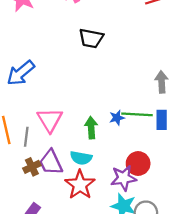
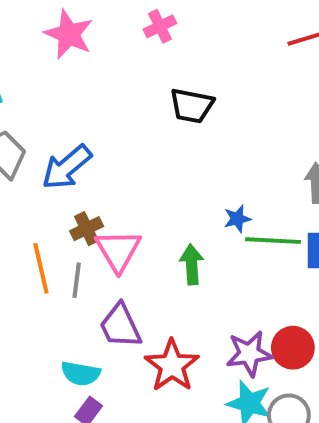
blue star: (117, 118) -> (237, 219), moved
cyan semicircle: (81, 158) -> (81, 373), moved
red circle: (138, 164) -> (293, 348), moved
brown cross: (32, 167) -> (87, 229), moved

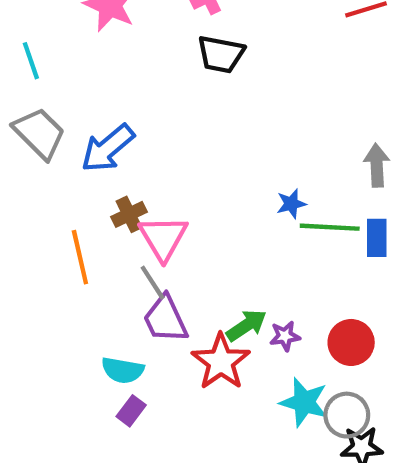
black trapezoid: (192, 106) -> (221, 54), moved
green arrow: (192, 264) -> (246, 325), moved, turned 60
gray line: (77, 280) -> (153, 283), moved, turned -40
purple star: (249, 354) -> (285, 336), moved, size x0.6

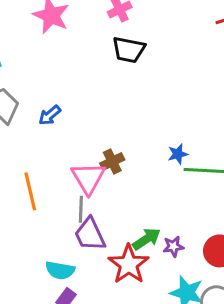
blue arrow: (108, 148) -> (50, 115), size x0.6
brown cross: (129, 214) -> (112, 162), moved
gray line: (153, 283) -> (81, 209), turned 35

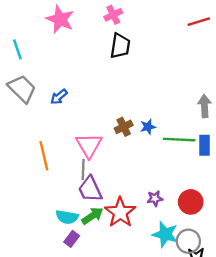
black trapezoid: (129, 50) -> (120, 46), turned -92
blue star: (178, 154) -> (148, 127), moved
brown cross: (112, 162) -> (124, 127), moved
green arrow: (146, 239) -> (92, 216), moved

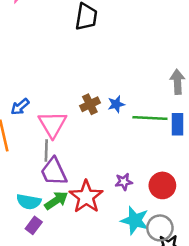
blue arrow: (59, 97) -> (20, 107), moved

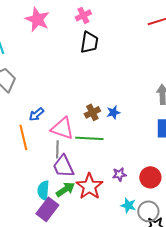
green line: (150, 118) -> (89, 138), moved
pink triangle: (52, 124) -> (62, 128), turned -40
cyan semicircle: (29, 202) -> (43, 190), turned 84
cyan star: (135, 220) -> (128, 205), size x0.7
purple rectangle: (34, 225) -> (47, 209), size x1.6

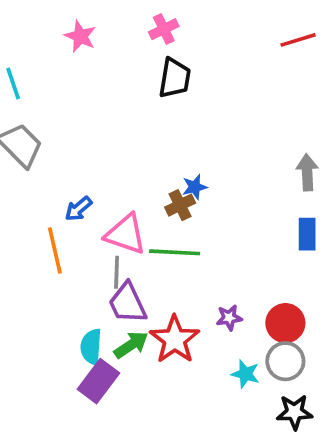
pink star: (37, 19) -> (80, 36), size x0.7
blue star: (113, 112) -> (195, 187), moved
gray circle: (148, 211) -> (285, 361), moved

